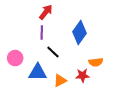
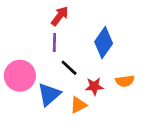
pink circle: (15, 58) -> (20, 76), size x1.5
blue triangle: (38, 72) -> (49, 94), turned -42
red star: (83, 75) -> (94, 86), moved

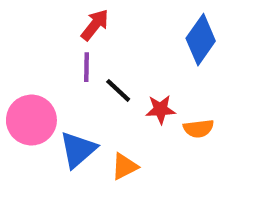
blue diamond: (104, 43) -> (201, 40), moved
black line: (69, 68) -> (118, 90), moved
red star: (94, 86) -> (160, 109), moved

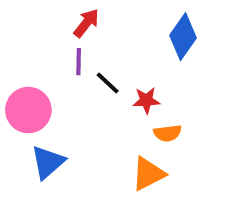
orange semicircle: (199, 128) -> (168, 133), moved
blue triangle: (78, 150) -> (48, 162), moved
orange triangle: (124, 167) -> (148, 174), moved, size x1.4

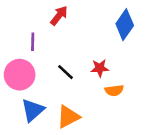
purple line: (79, 62) -> (33, 42), moved
black line: (108, 83) -> (66, 72), moved
orange triangle: (148, 174) -> (68, 117), moved

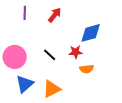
red arrow: (59, 16) -> (55, 15), moved
blue diamond: (125, 25) -> (91, 33), moved, turned 40
purple line: (33, 42) -> (25, 13), moved

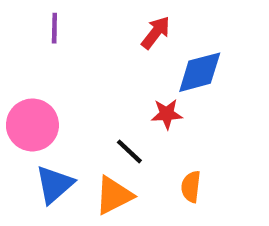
red arrow: (55, 15) -> (156, 33), moved
black line: (50, 55) -> (129, 151), moved
orange semicircle: (87, 69) -> (191, 187), moved, turned 104

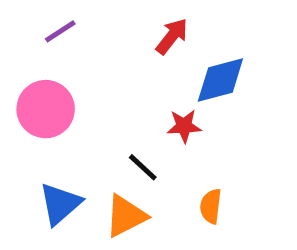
purple line: (54, 28) -> (60, 31), turned 56
pink circle: (32, 125) -> (46, 109), moved

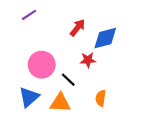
red arrow: (172, 36) -> (78, 28), moved
pink circle: (46, 109) -> (42, 65), moved
orange triangle: (126, 216) -> (60, 103), turned 30

